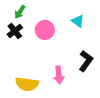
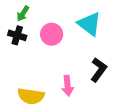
cyan triangle: (78, 21) -> (89, 24), size x1.6
black cross: (15, 31) -> (17, 35), turned -35

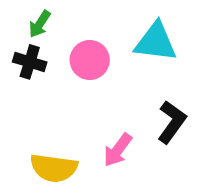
cyan triangle: (89, 24) -> (156, 42), turned -30
pink arrow: (68, 86) -> (118, 150), turned 42

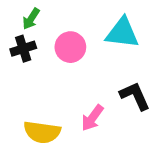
black cross: (30, 62) -> (23, 49), turned -35
black L-shape: (172, 122) -> (135, 96), turned -60

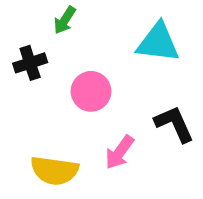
green arrow: (31, 19) -> (65, 20), moved
pink circle: (70, 47) -> (91, 91), moved

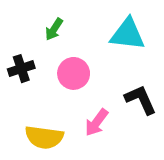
green arrow: (65, 20) -> (54, 29), moved
black cross: (30, 63) -> (21, 69), moved

